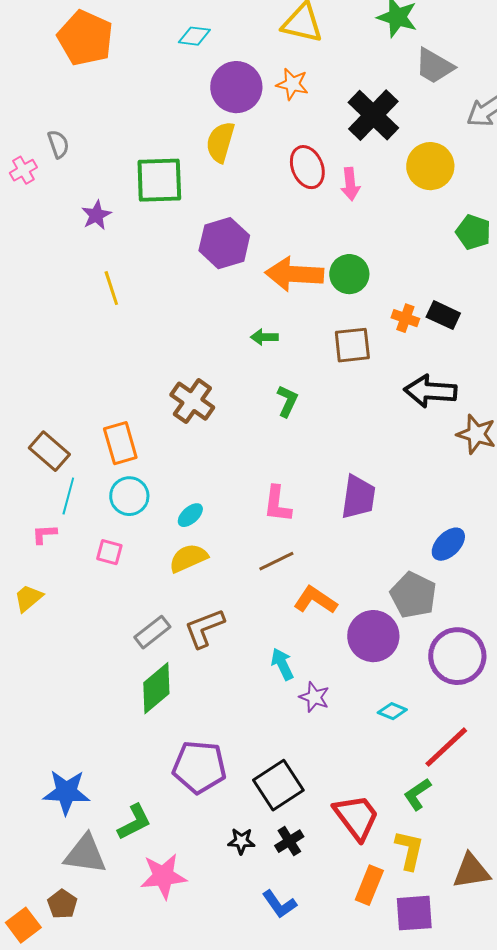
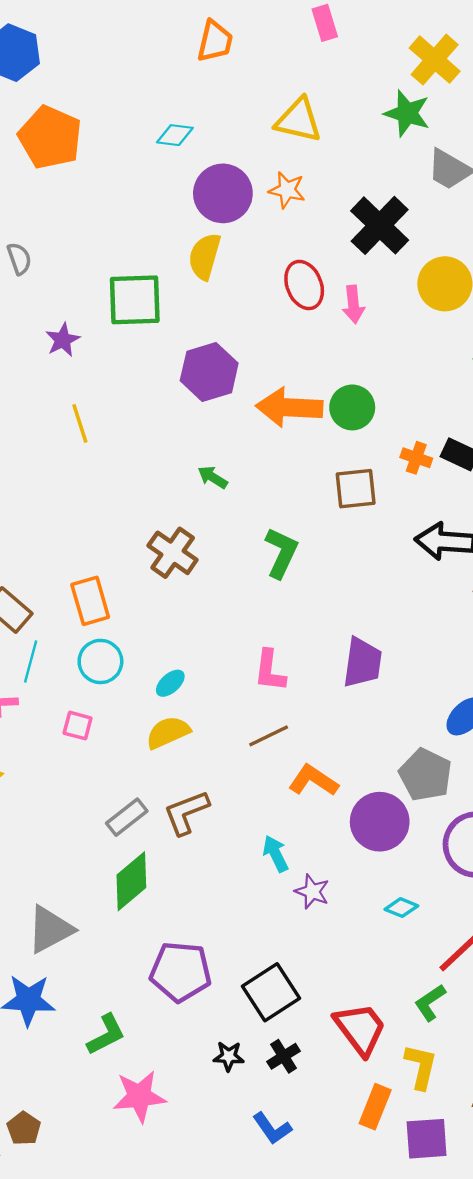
green arrow: (264, 337) -> (213, 477), moved, turned 32
green L-shape: (287, 401) -> (281, 553), size x1.4
gray triangle: (85, 854) -> (50, 929), moved, turned -36

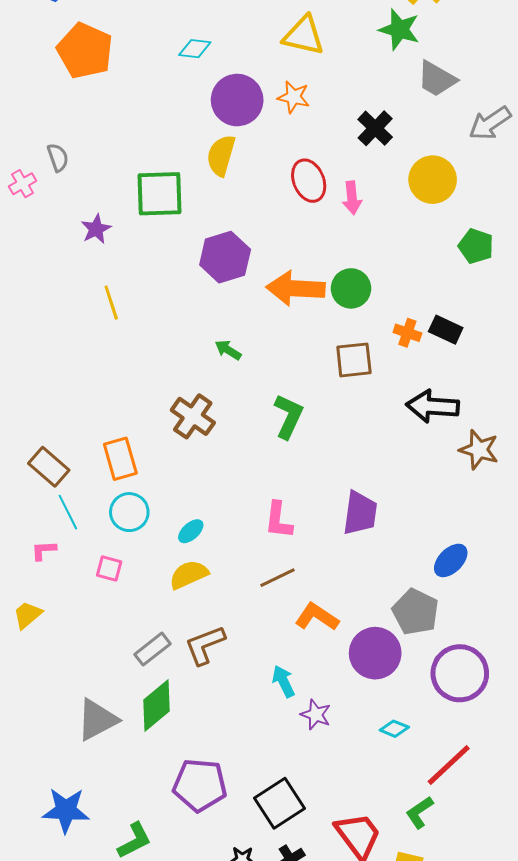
black cross: (380, 225) -> (375, 128), size x0.7
cyan line: (31, 661) -> (68, 512), turned -42
gray triangle: (50, 929) -> (97, 720), moved

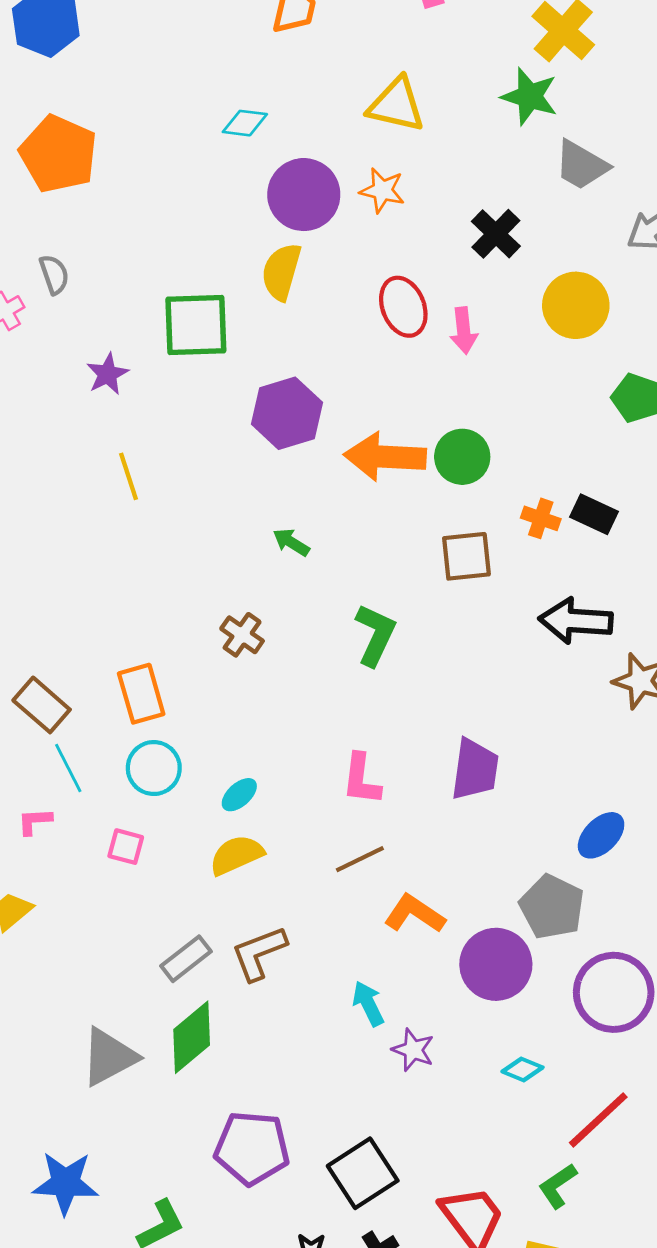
orange pentagon: (85, 51) -> (58, 154), moved
brown cross: (193, 416) -> (242, 635), size x0.7

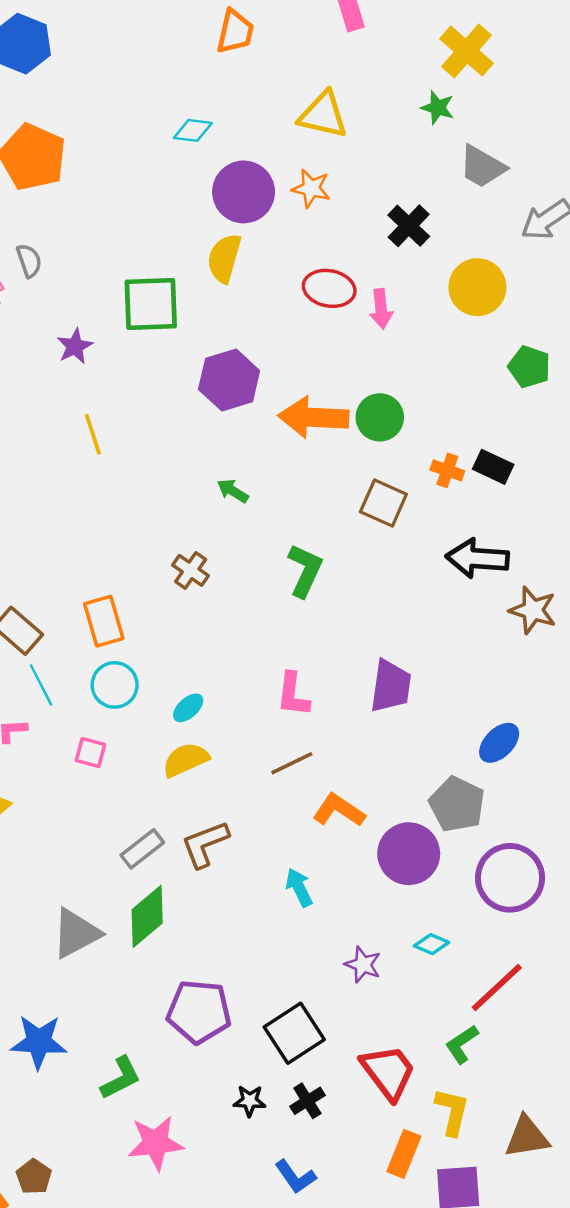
green star: (530, 96) -> (438, 108), size x0.7
red ellipse: (403, 307) -> (329, 288), turned -57
brown square: (466, 556) -> (383, 503), turned 30
purple star: (413, 1050) -> (363, 965), moved

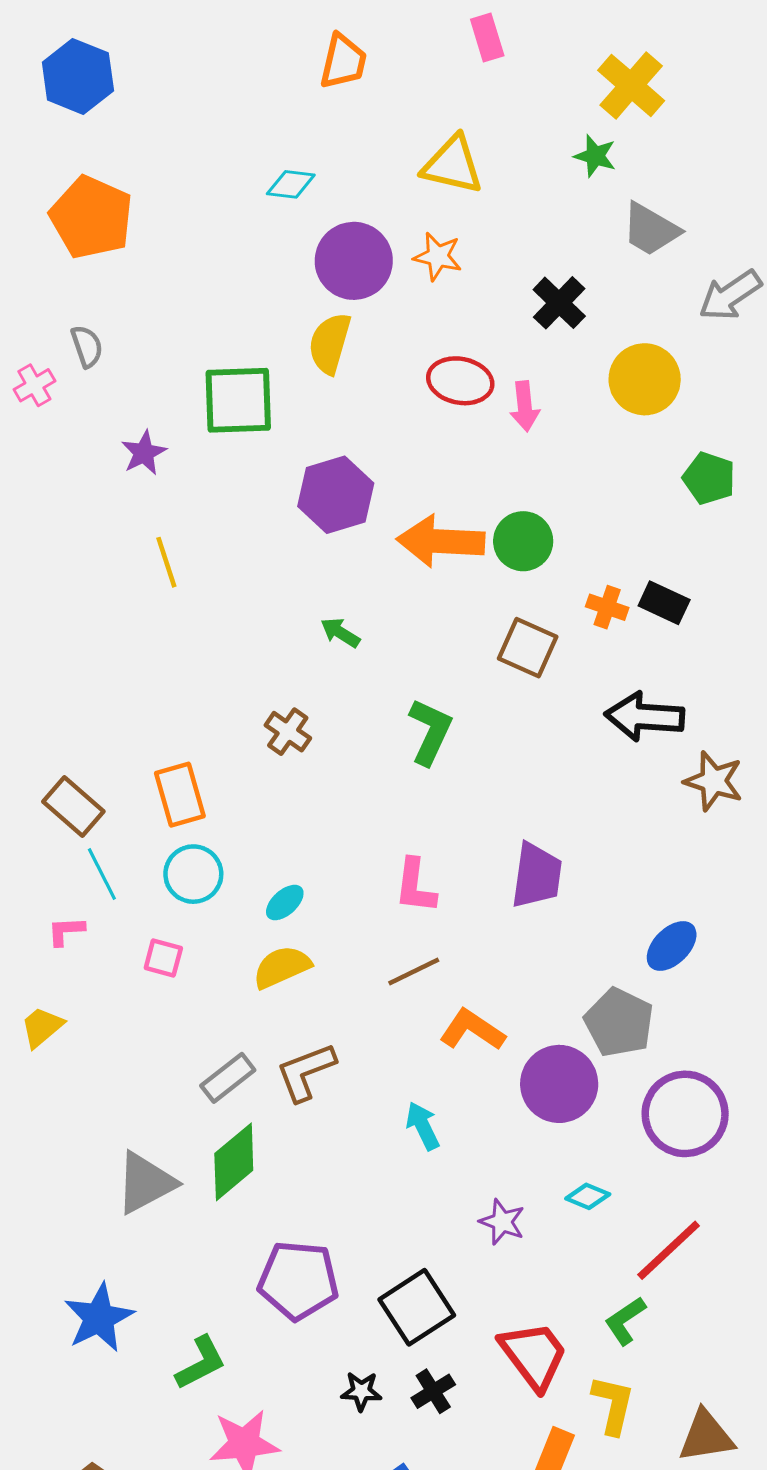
blue star: (39, 1042) -> (99, 1318), turned -30

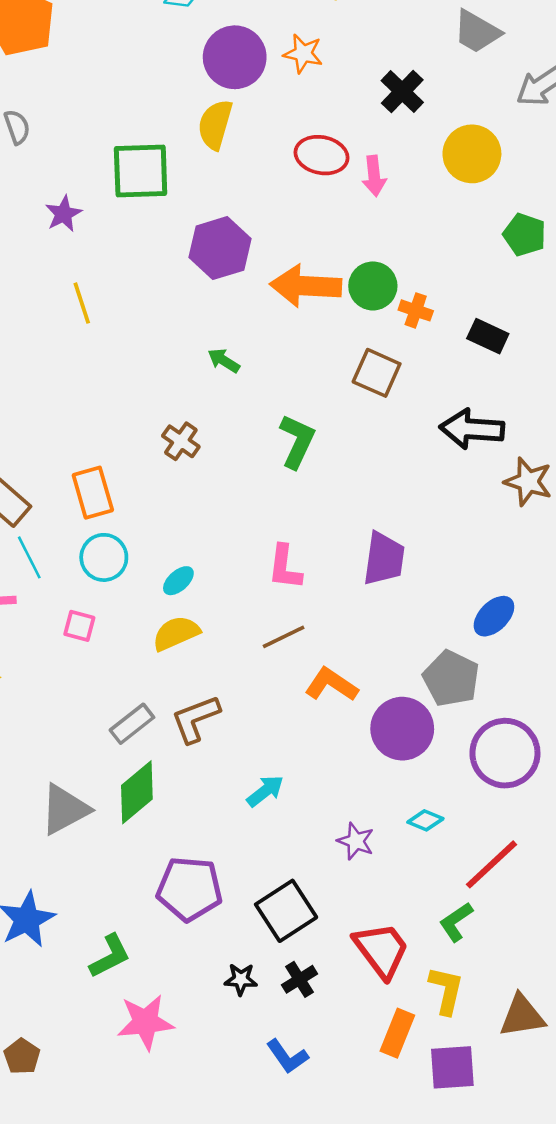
orange cross: (607, 607) -> (416, 310), moved
cyan arrow: (423, 1126) -> (265, 791), moved, turned 78

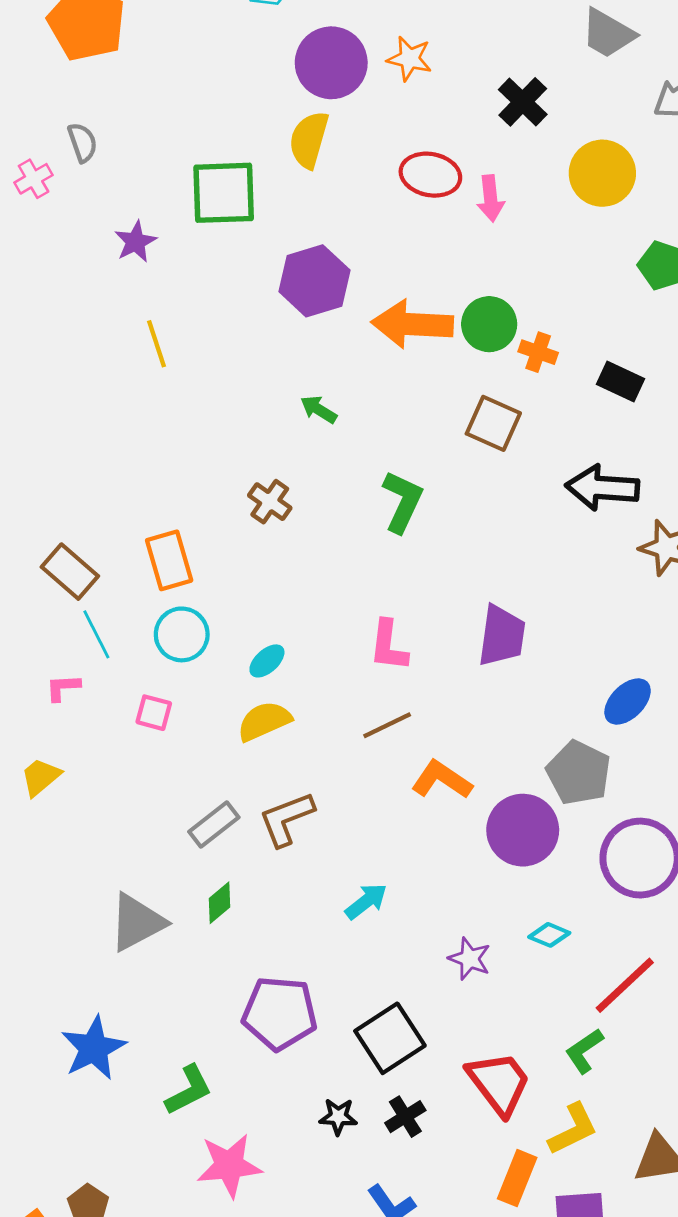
green diamond: (137, 792) -> (219, 903), size x0.6
yellow L-shape: (446, 990) -> (573, 1129), turned 51

